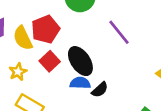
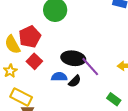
purple line: (119, 32) -> (90, 67), moved
black ellipse: (80, 61) -> (73, 58), moved, turned -45

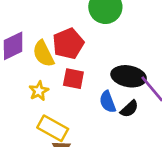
red square: (34, 61) -> (73, 79), turned -35
blue semicircle: (59, 77) -> (108, 102), turned -112

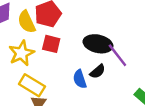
yellow star: (39, 91) -> (21, 53), size x1.5
blue semicircle: (108, 102) -> (80, 79), moved

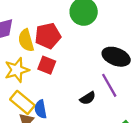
black ellipse: (98, 44) -> (116, 57), moved
blue semicircle: (80, 79) -> (40, 109), moved

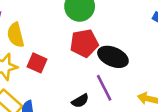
red pentagon: (48, 36) -> (84, 43), moved

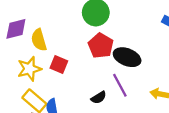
red pentagon: (84, 43) -> (101, 46), turned -30

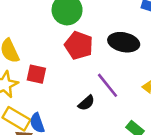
black ellipse: (127, 57) -> (124, 42), moved

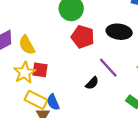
red square: (36, 74) -> (40, 70), moved

